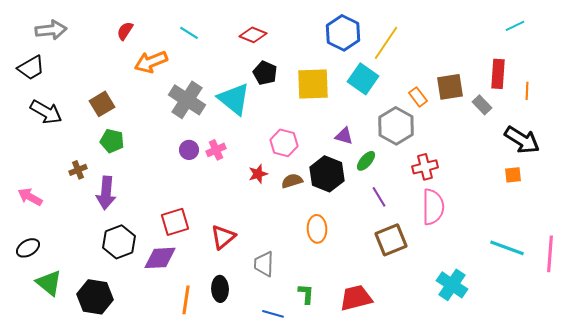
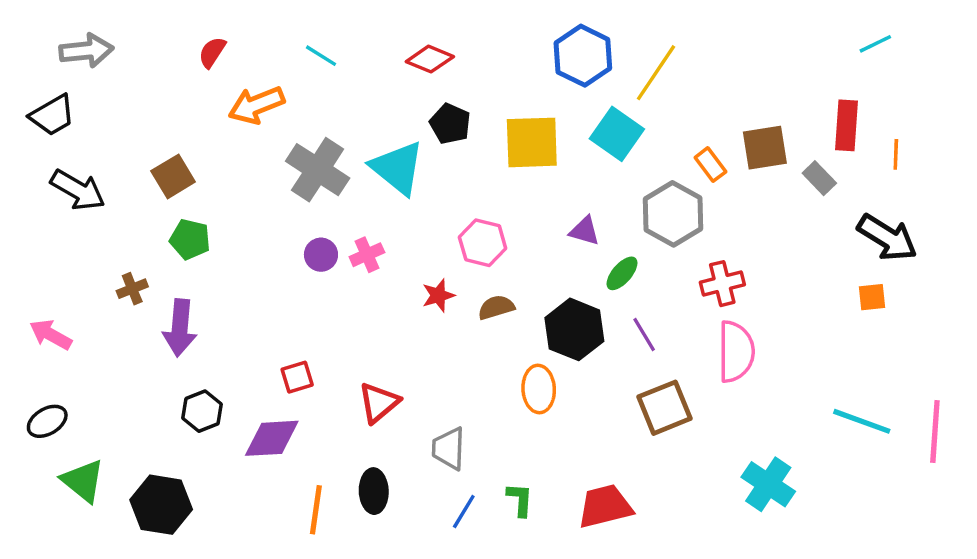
black hexagon: (327, 174) -> (574, 329), moved
red square: (175, 222) -> (297, 377), size x0.7
black hexagon: (119, 242) -> (202, 411), size x0.7
blue line: (273, 314) -> (464, 511), moved, turned -75

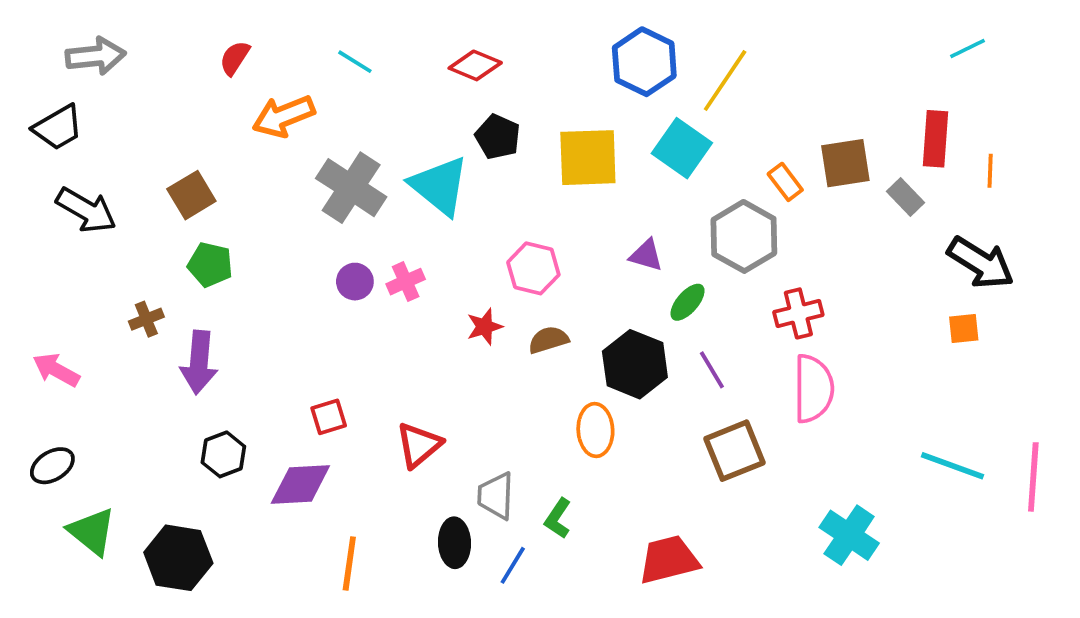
black ellipse: (374, 491) -> (455, 543), moved
green L-shape: (520, 500) -> (558, 518), moved, turned -150

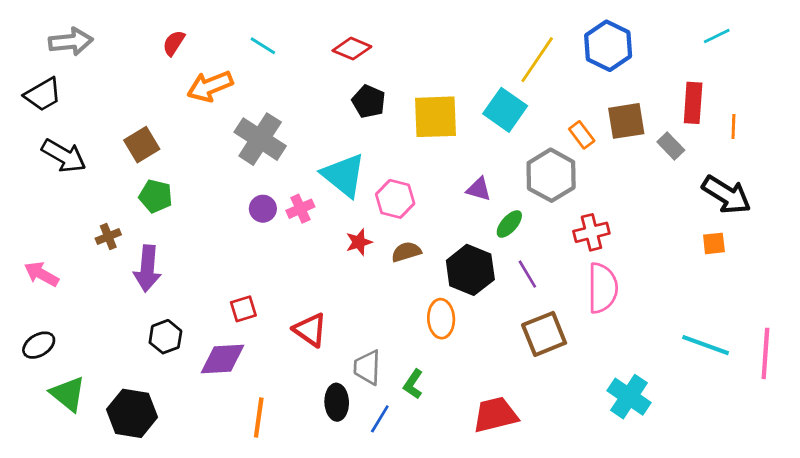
blue hexagon: (644, 62) -> (608, 46), moved
cyan triangle: (439, 186) -> (344, 175), moved
red triangle: (419, 445) -> (310, 330), turned -45

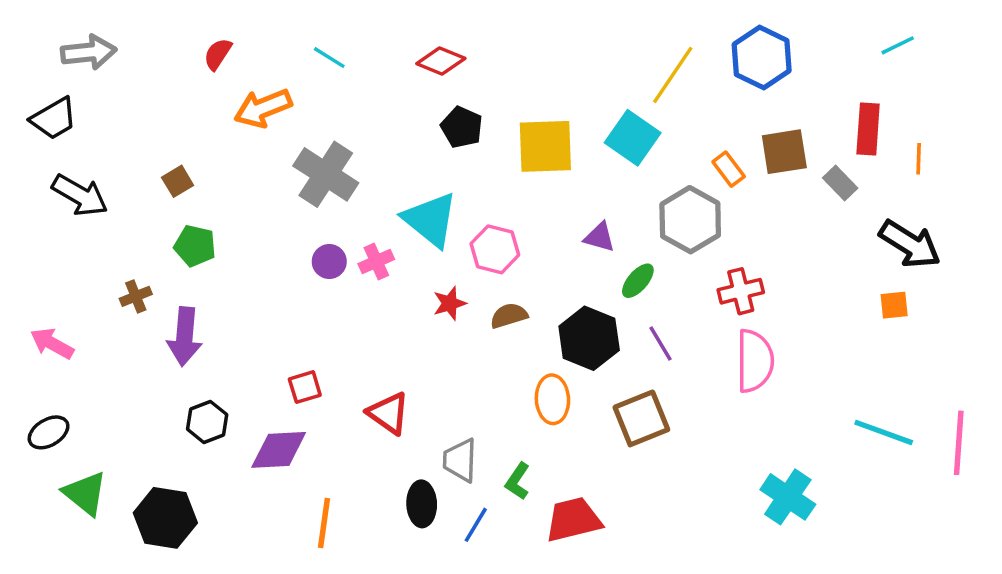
brown square: (142, 145) -> (178, 181), size x0.7
brown square: (544, 334) -> (641, 418), moved
red trapezoid: (495, 415) -> (573, 520), moved

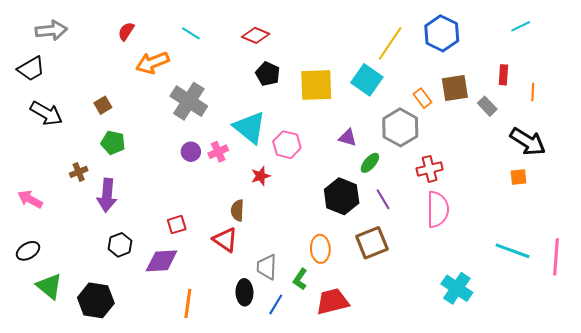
red rectangle: (868, 129) -> (503, 75), size x0.7
brown semicircle: (509, 316) -> (237, 210), moved, turned -70
orange ellipse: (552, 399) -> (320, 249), moved

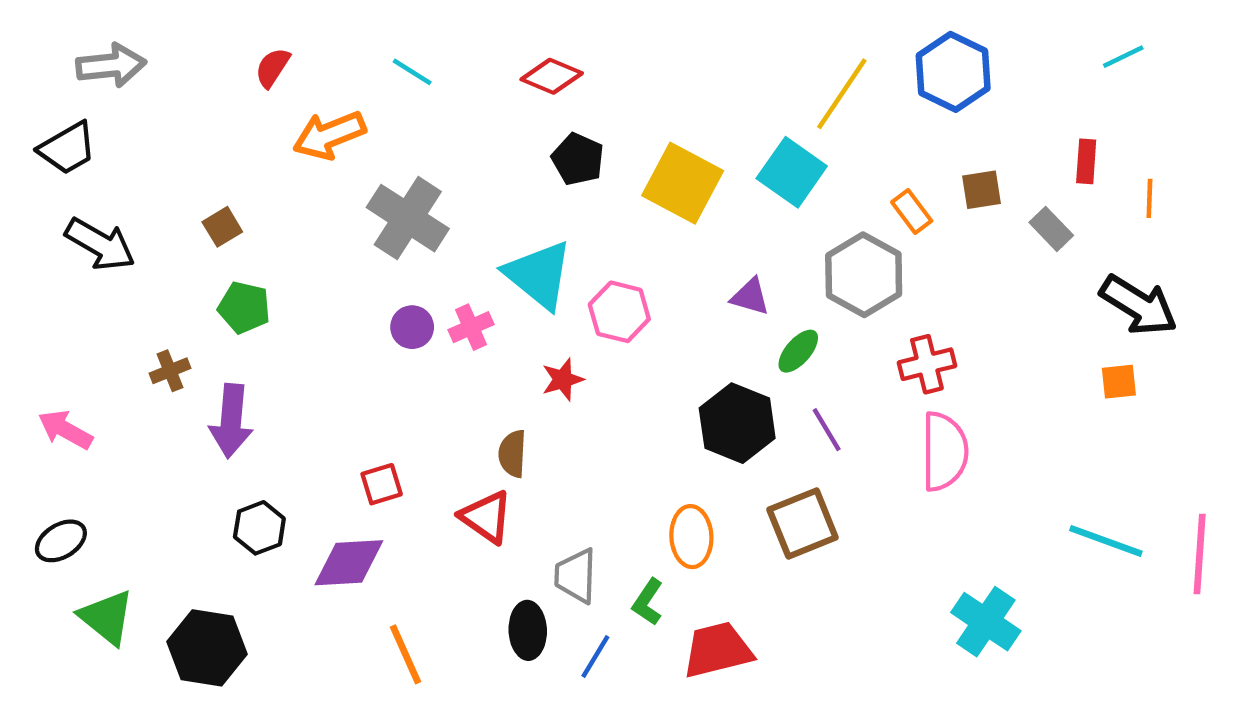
yellow square: (316, 85) -> (683, 183), turned 30
brown square: (455, 88) -> (981, 190), size x0.7
orange line: (188, 303) -> (406, 654), turned -32

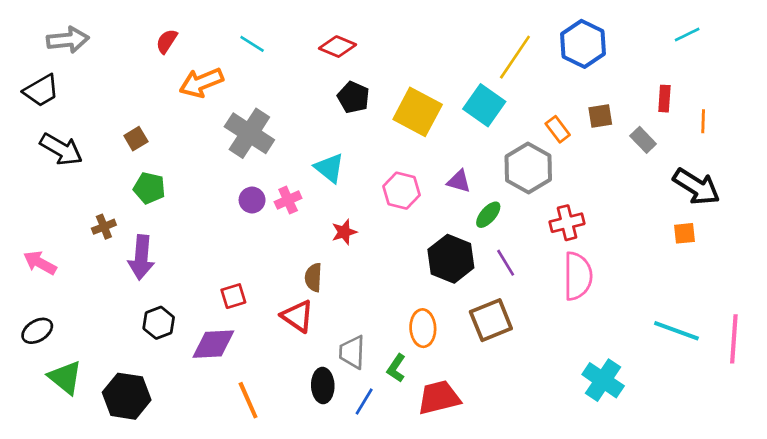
cyan triangle: (539, 275) -> (329, 168), size x0.7
pink hexagon: (619, 312) -> (402, 191), moved

